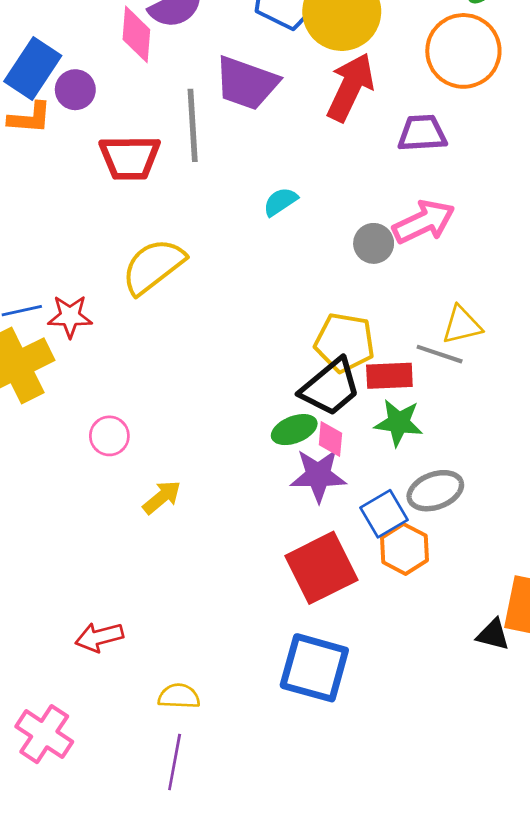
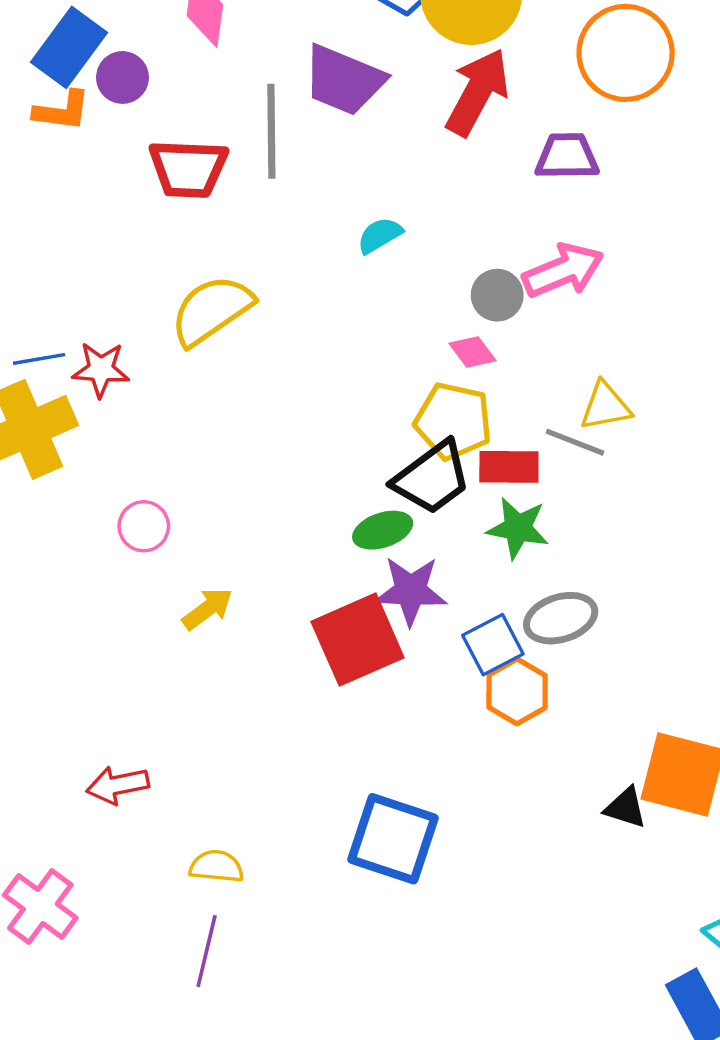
pink diamond: (330, 439) -> (472, 352), moved, turned -45
red square: (321, 568) -> (358, 640), moved

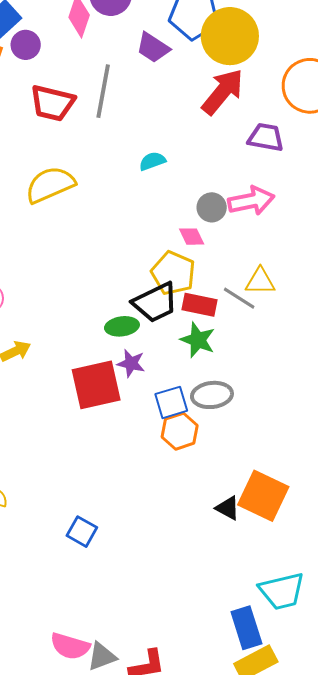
purple trapezoid: (344, 80) -> (153, 48), moved, size x0.7
purple star: (411, 591) -> (131, 363), size x0.7
blue square: (393, 839) -> (82, 532), moved, size x0.6

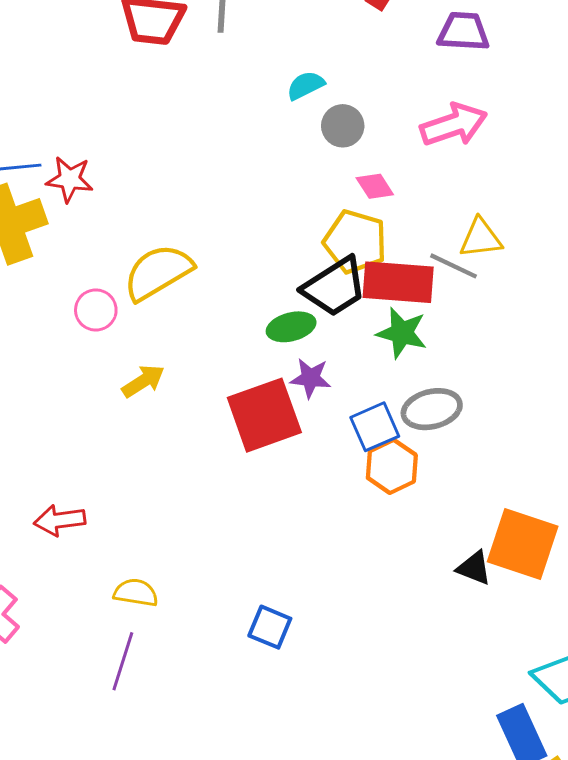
yellow semicircle: (50, 185) -> (158, 272), moved
gray circle: (212, 207) -> (343, 126), moved
red rectangle: (200, 305) -> (398, 282), size x1.4

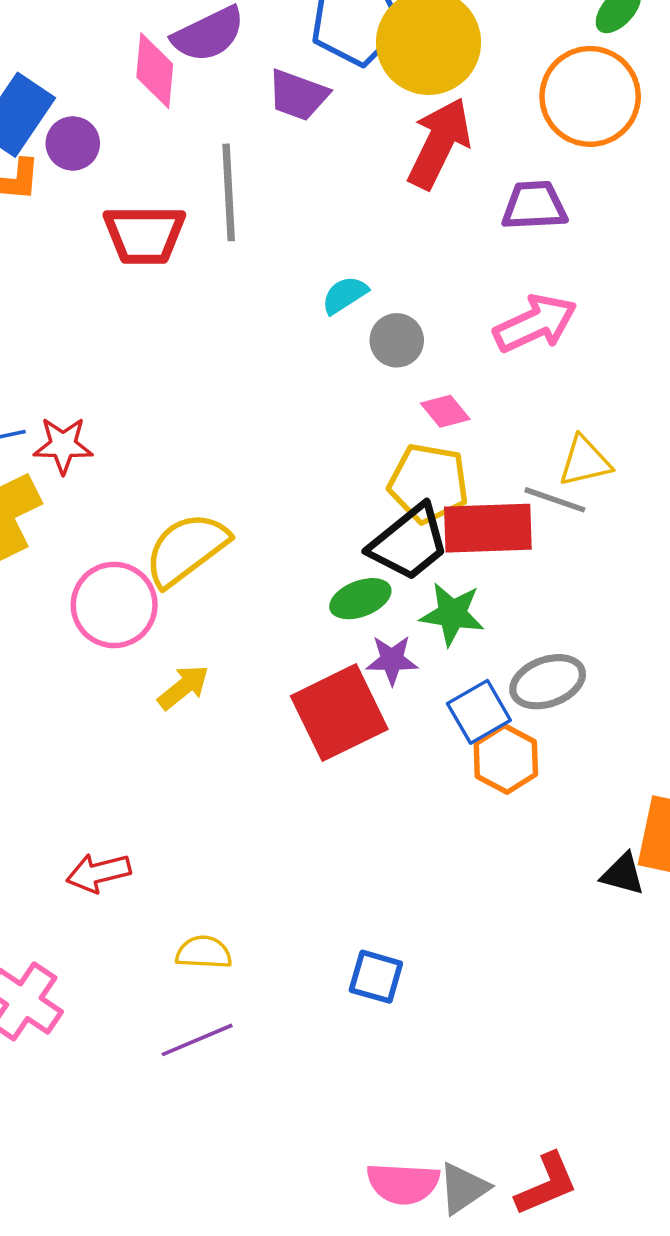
pink circle: (96, 310) -> (114, 605), size x1.6
green star: (402, 333) -> (452, 614), moved
purple line: (123, 661) -> (197, 1040), turned 56

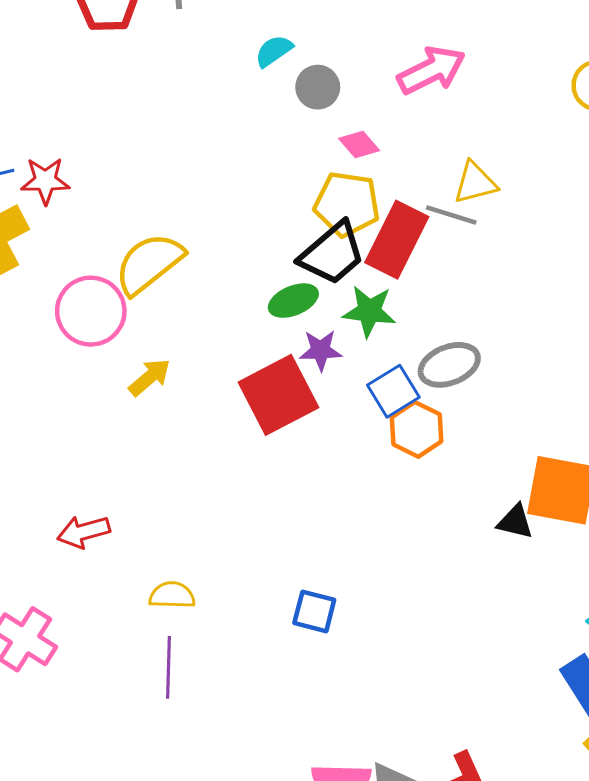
red rectangle: (488, 528) -> (397, 240), turned -60
purple line: (197, 1040) -> (168, 667), turned -64

